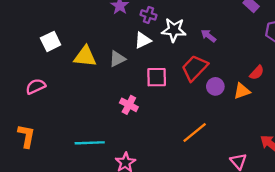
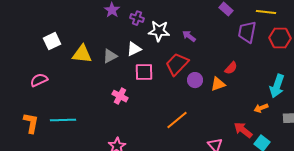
white triangle: (143, 40) -> (134, 49), moved
cyan line: (90, 143) -> (63, 120), moved

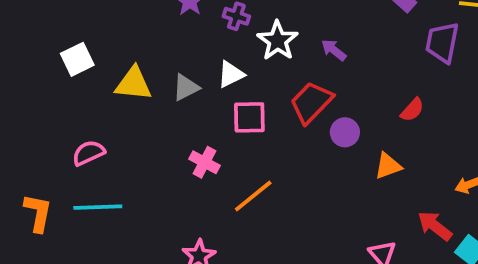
white star: (159, 31) -> (278, 41), turned 30
pink semicircle: (39, 80) -> (89, 153), moved
orange triangle: (218, 84) -> (388, 166), moved
orange line: (177, 120) -> (253, 196), moved

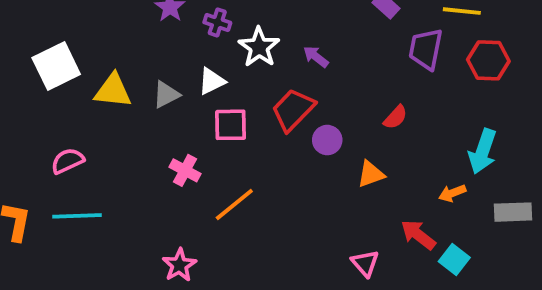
white square: (77, 59) -> (56, 66), size x1.4

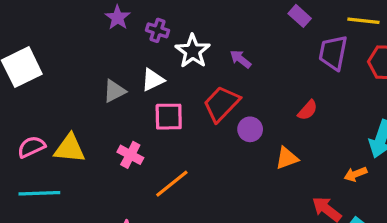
yellow triangle: (113, 91) -> (70, 148), moved

